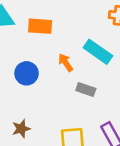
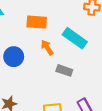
orange rectangle: (40, 26) -> (37, 22), moved

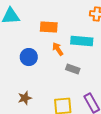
cyan rectangle: (75, 38) -> (82, 41), turned -30

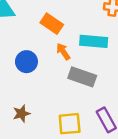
orange rectangle: (49, 27) -> (52, 24), turned 30
gray rectangle: (73, 69) -> (82, 77), size x1.5

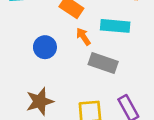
brown star: (21, 114) -> (40, 101), size x1.5

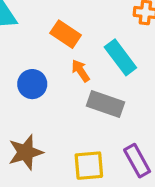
cyan rectangle: (115, 26) -> (120, 57), turned 48

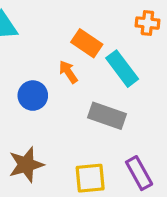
orange rectangle: (66, 34) -> (87, 43), moved
orange arrow: (81, 71) -> (68, 72), moved

